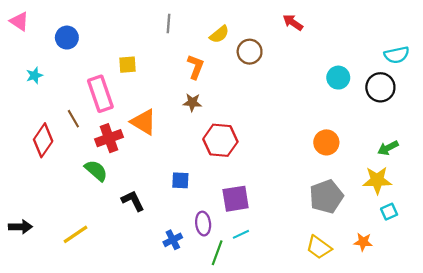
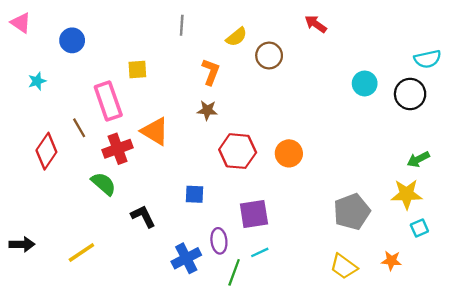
orange circle: (326, 142) -> (289, 153), moved
blue cross: (173, 240) -> (186, 258), size x1.4

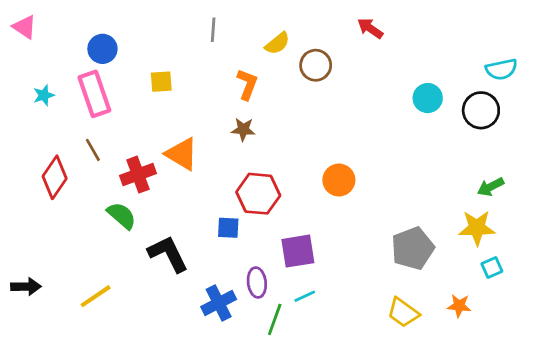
blue circle: (72, 40) -> (102, 49), moved
pink rectangle: (108, 101) -> (94, 94), moved
red hexagon: (238, 151) -> (258, 194), moved
black L-shape: (143, 216) -> (168, 254), size x1.4

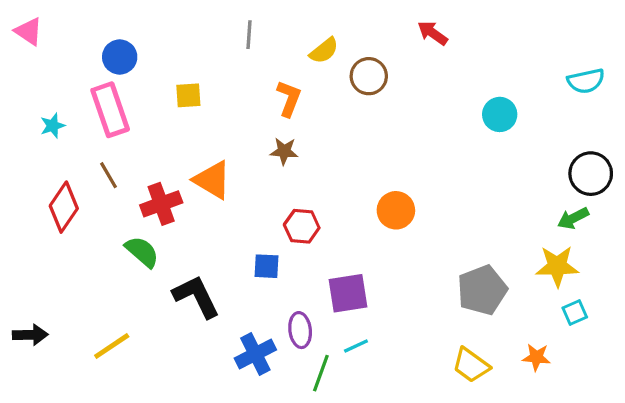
cyan star: (44, 95) -> (53, 126), moved
black circle: (481, 110) -> (591, 174), moved
red hexagon: (258, 194) -> (302, 226), size x0.7

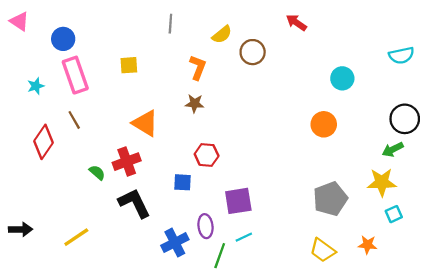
blue circle: (120, 57) -> (63, 39), moved
red cross: (161, 204) -> (127, 162), moved
orange circle: (396, 210) -> (324, 124), moved
green semicircle: (142, 252) -> (97, 172), size x0.7

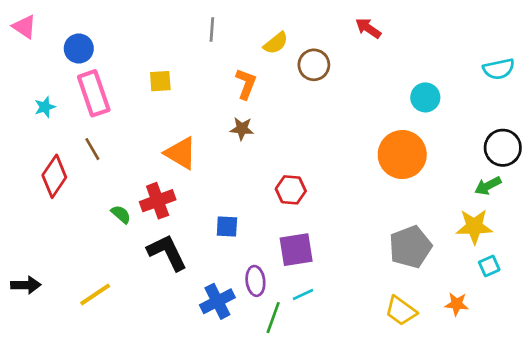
orange circle: (324, 124) -> (402, 155), size x1.5
red hexagon: (207, 155) -> (291, 190), moved

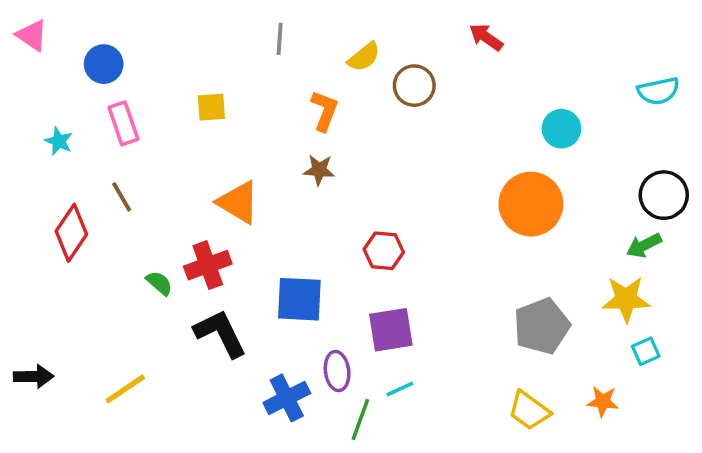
pink rectangle: (94, 93) -> (123, 123), size x0.7
cyan star: (45, 107) -> (59, 141), turned -30
blue square: (227, 227) -> (299, 299), size x1.6

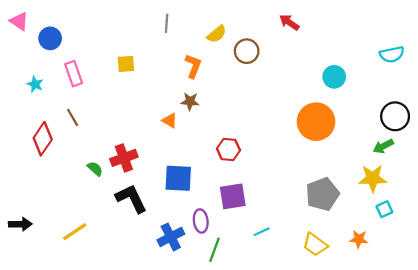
blue circle: (104, 64) -> (50, 38), moved
orange triangle: (238, 202) -> (170, 121), moved, size x0.6
cyan line: (400, 389) -> (262, 232), moved

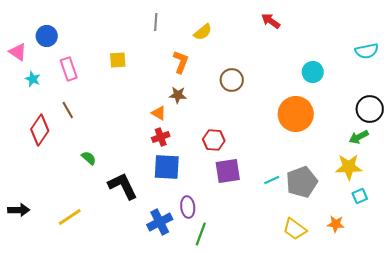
pink triangle: (19, 21) -> (18, 52), moved
brown circle: (247, 51) -> (232, 80), moved
red cross: (124, 158) -> (161, 137), moved, size x0.7
purple square: (233, 196) -> (228, 171), moved
cyan line: (262, 232) -> (272, 180), moved

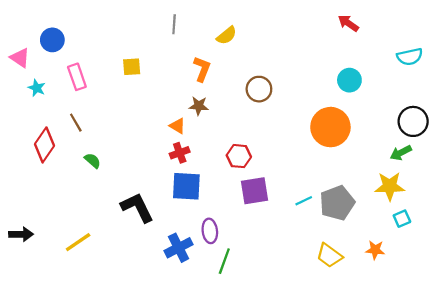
red arrow: (271, 21) -> (348, 23), moved
green semicircle: (89, 158) -> (93, 161), moved

